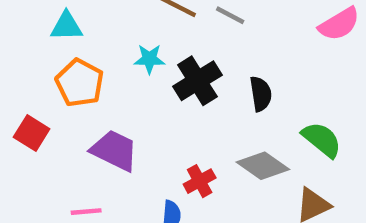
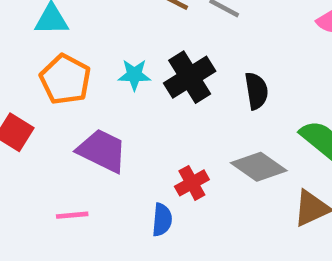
cyan star: (149, 59) -> (134, 75), moved

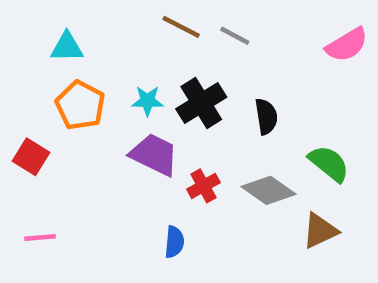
purple trapezoid: (102, 151) -> (154, 155), moved
red cross: (192, 183) -> (203, 186), moved
pink line: (72, 215) -> (40, 237), moved

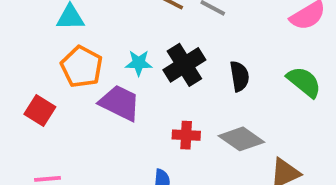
purple trapezoid: (154, 155) -> (120, 103), moved
green semicircle: (329, 163) -> (304, 82), moved
red cross: (203, 186) -> (186, 135), turned 32

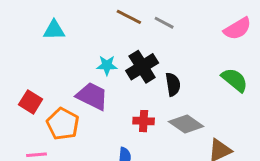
orange pentagon: (82, 67) -> (63, 124), moved
black semicircle: (239, 76) -> (173, 84), moved

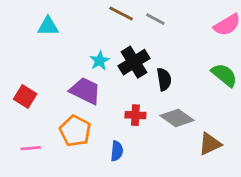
cyan star: (107, 65) -> (100, 61), turned -30
orange pentagon: (63, 124) -> (75, 131), moved

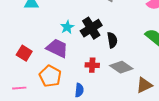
red square: (25, 97) -> (24, 53), moved

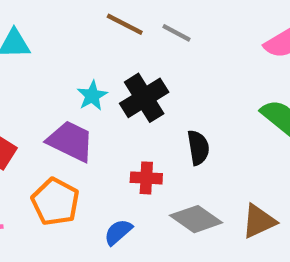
black semicircle: (112, 40) -> (198, 148), moved
gray diamond: (121, 67) -> (196, 219), moved
blue semicircle: (79, 90) -> (118, 232), turned -136

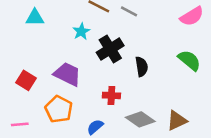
cyan star: (92, 96) -> (81, 31), moved
black semicircle: (198, 148) -> (142, 67), moved

